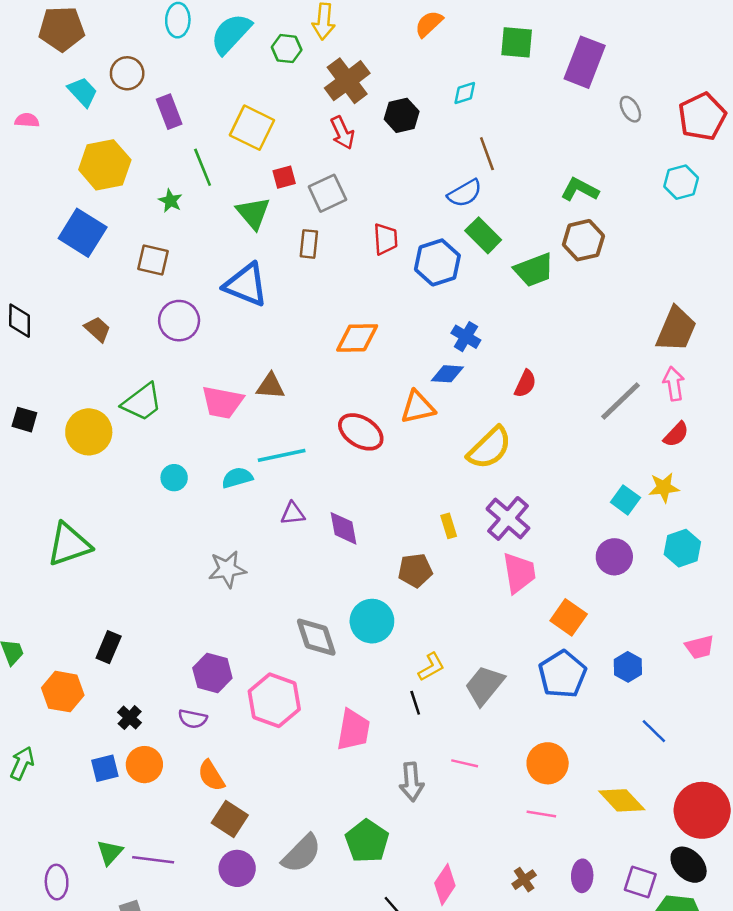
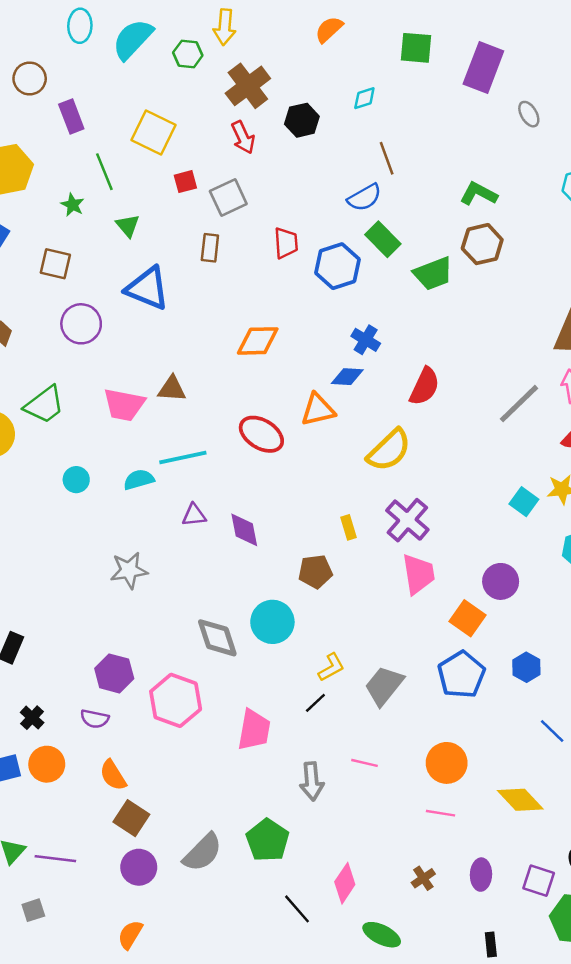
green triangle: (253, 213) -> (128, 226), moved, size x0.7
red semicircle: (525, 384) -> (425, 386), size x1.4
purple circle: (614, 557) -> (501, 581), moved
black line: (415, 703) -> (315, 703), turned 65

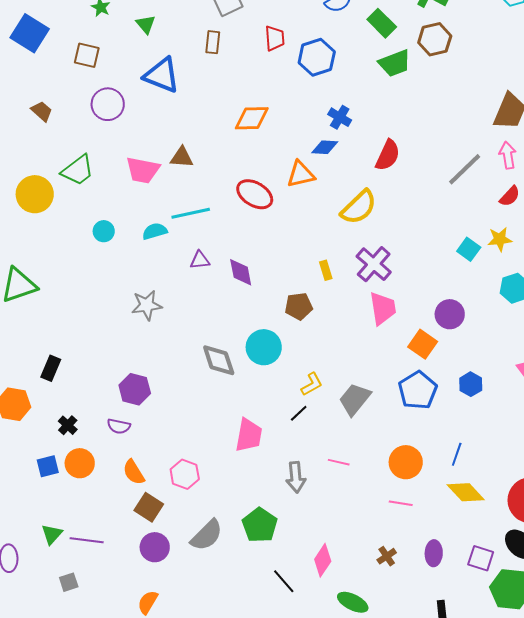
green rectangle: (383, 239) -> (382, 23), moved
pink hexagon: (176, 700) -> (185, 474), moved, size x0.7
blue line: (552, 731) -> (457, 454), moved, turned 65

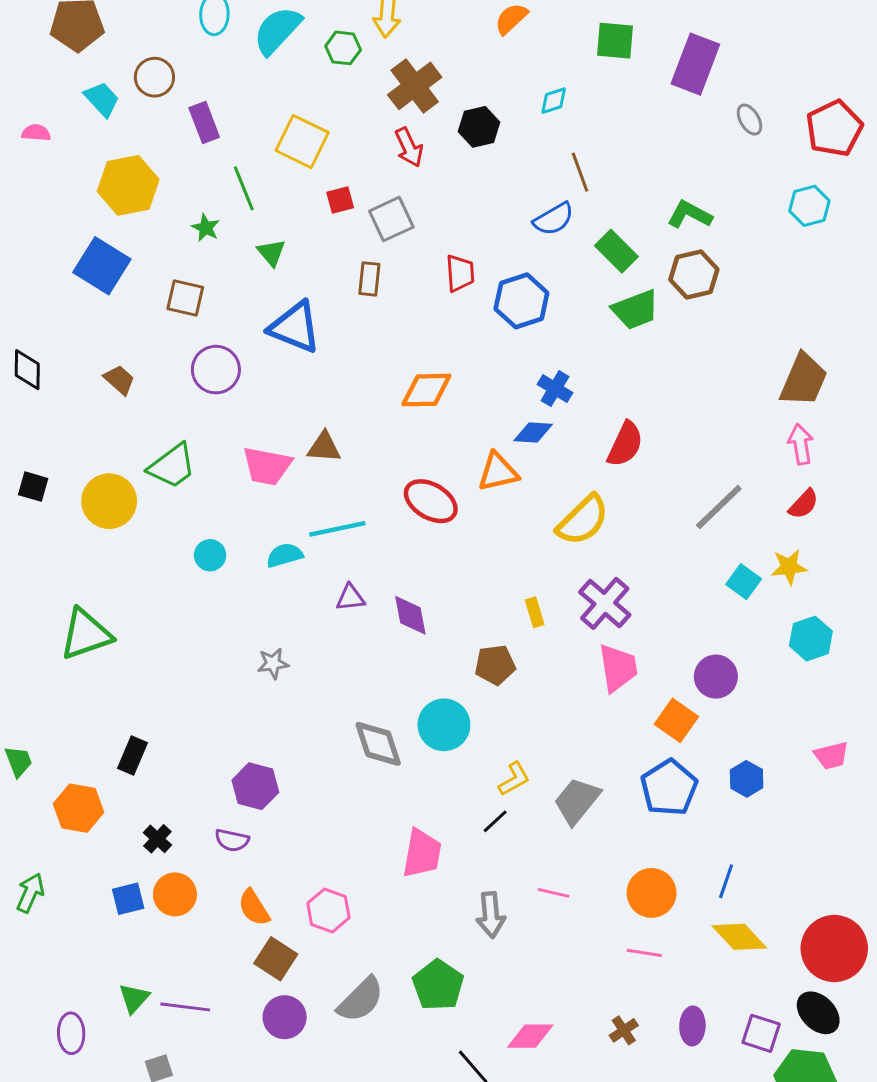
gray line: (465, 169) -> (719, 507), moved
gray star: (147, 305) -> (273, 663), size x0.7
pink diamond: (323, 560) -> (530, 1036), turned 56

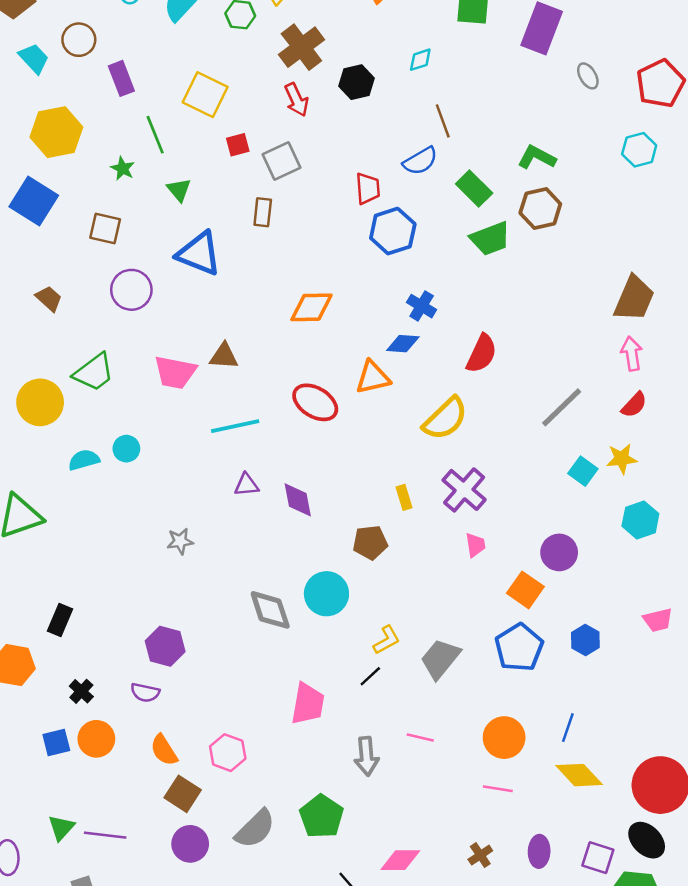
red trapezoid: (460, 273) -> (368, 188), moved
cyan semicircle: (285, 555) -> (84, 460), moved
pink trapezoid: (618, 668) -> (475, 545), size x0.6

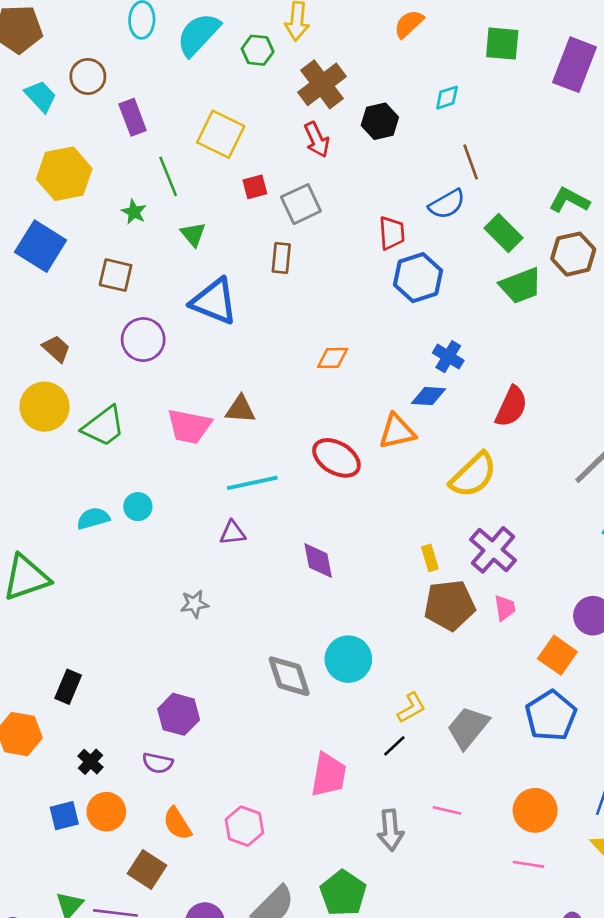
orange diamond: (311, 307) -> (333, 358), size x0.7
yellow circle: (40, 402) -> (44, 407), moved
purple triangle: (246, 485) -> (233, 533), moved
brown pentagon: (370, 542) -> (450, 605), moved, size x1.4
brown square: (183, 794) -> (147, 870), moved

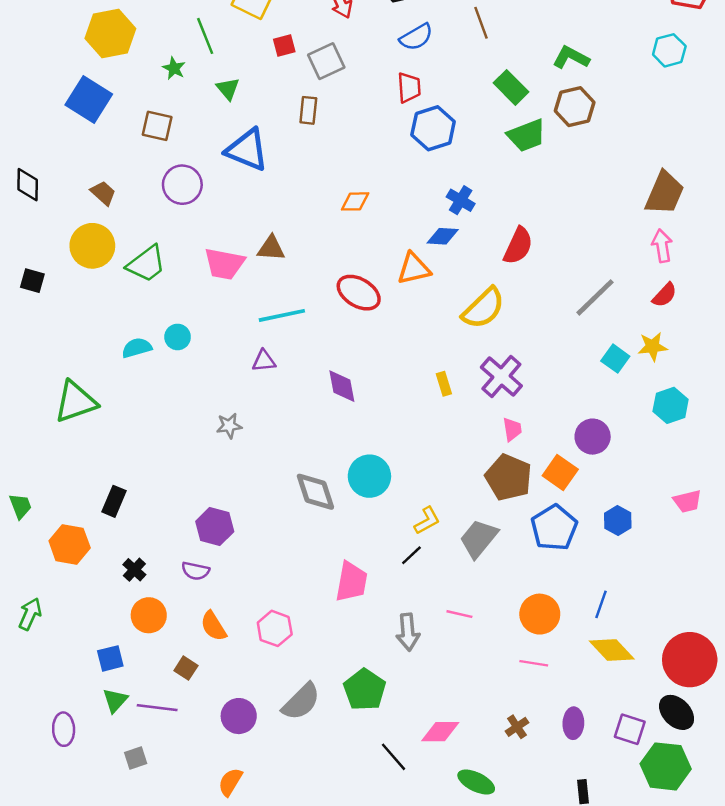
blue semicircle: (447, 204) -> (416, 37), moved
brown pentagon: (450, 605) -> (509, 477), moved, turned 30
blue square: (64, 816) -> (110, 658), moved
brown square: (147, 870) -> (186, 668), size x0.7

